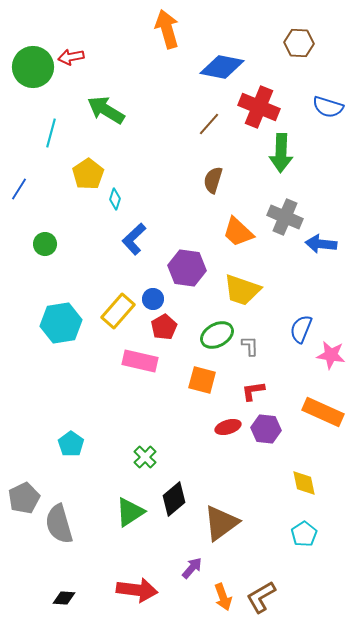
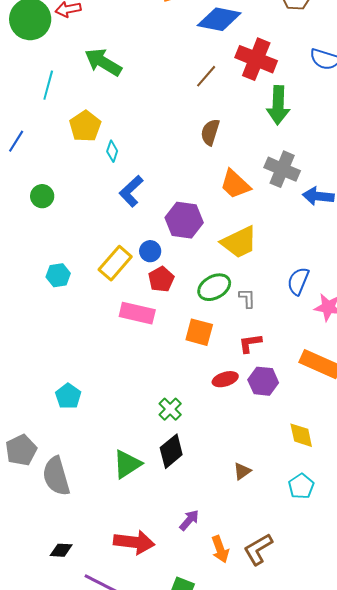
yellow trapezoid: (242, 290) -> (239, 242), turned -45
cyan hexagon: (61, 323) -> (58, 275), size x0.6
green cross: (145, 457) -> (170, 409), moved
brown triangle: (221, 523) -> (242, 471), moved, size x0.5

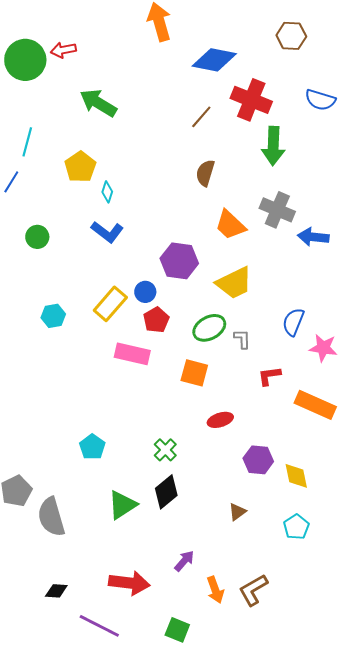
cyan line: (48, 85) -> (27, 142), moved
blue L-shape: (131, 191) -> (107, 232), moved, turned -100
red L-shape: (250, 343) -> (269, 376), moved
purple hexagon: (263, 381) -> (258, 460), moved
cyan pentagon: (68, 396) -> (92, 447), moved

